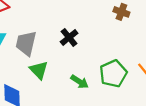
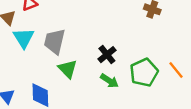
black cross: (69, 37) -> (107, 55), moved

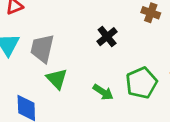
black cross: (107, 55) -> (107, 37), moved

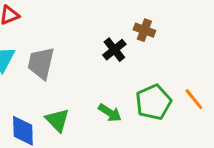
brown cross: (151, 13) -> (144, 30), moved
green triangle: (57, 79) -> (57, 120), moved

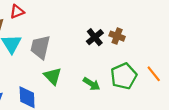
brown cross: (144, 30) -> (117, 36), moved
green triangle: (57, 120) -> (53, 76), moved

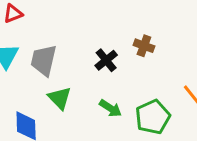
black cross: (95, 37) -> (106, 60), moved
green pentagon: (124, 76) -> (153, 117), moved

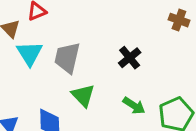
brown cross: (144, 46) -> (179, 20), moved

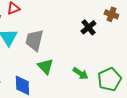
black cross: (130, 58) -> (88, 27), moved

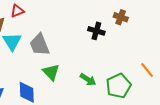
black cross: (88, 27) -> (96, 31), turned -35
gray trapezoid: (34, 40) -> (39, 45), turned -35

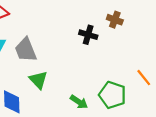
green arrow: (88, 80) -> (79, 102), moved
green pentagon: (119, 86) -> (112, 95), turned -30

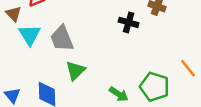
green triangle: (38, 80) -> (75, 71), turned 30

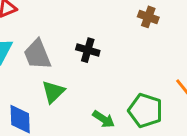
black cross: (129, 22) -> (88, 50), moved

